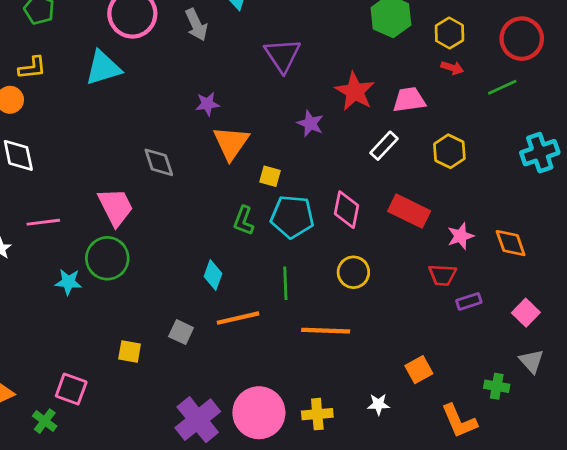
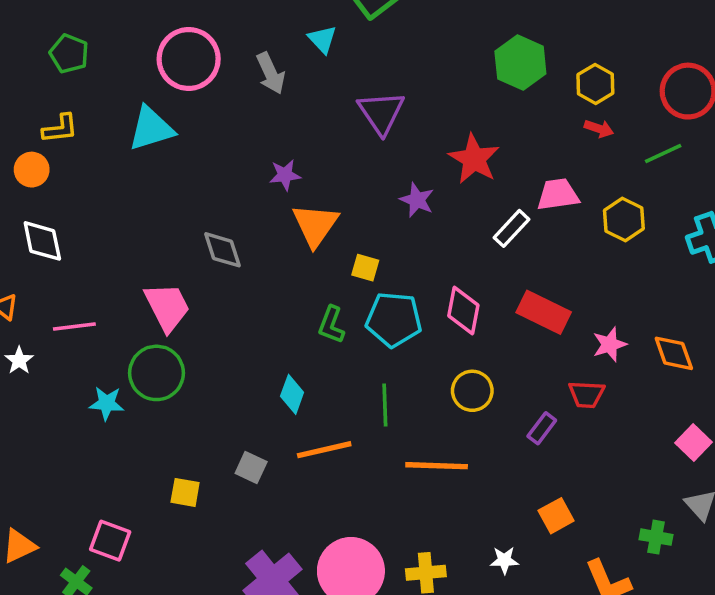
pink trapezoid: (409, 100) -> (558, 195), moved
yellow hexagon: (449, 151) -> (624, 220), moved
purple rectangle: (469, 301) -> (542, 428), moved, turned -35

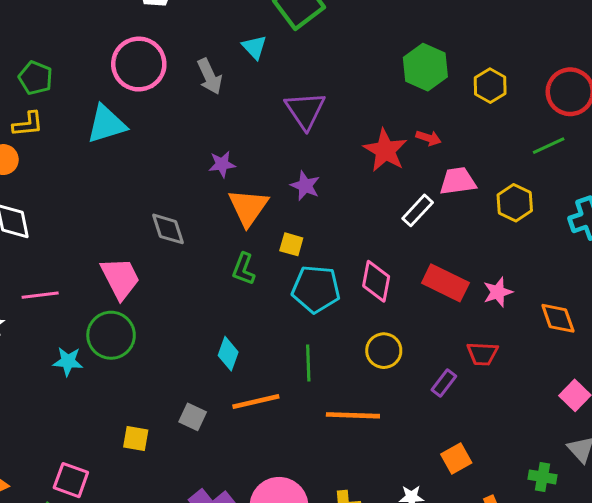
green pentagon: (69, 54) -> (36, 78), moved
red arrow: (599, 129) -> (428, 138), moved
purple star: (417, 200) -> (305, 186), moved
green L-shape: (331, 325) -> (244, 269), moved
pink star: (610, 344) -> (498, 292), moved

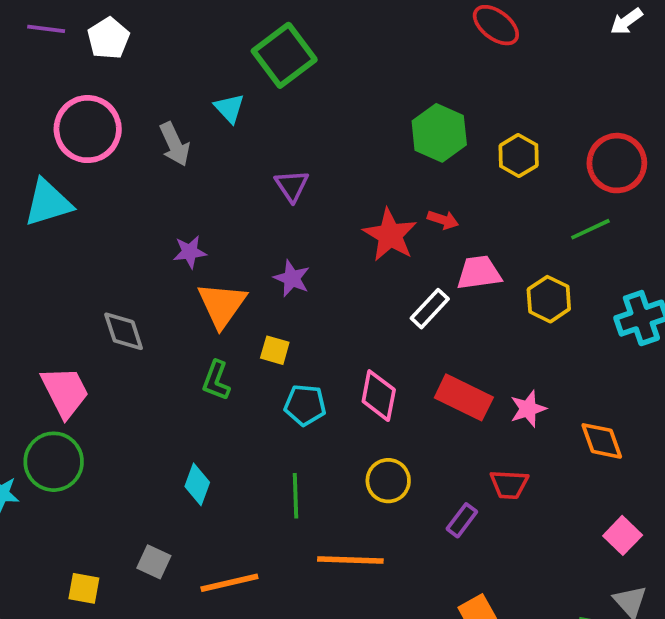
purple triangle: (305, 110) -> (292, 186), size x0.7
cyan pentagon: (316, 289) -> (305, 405), size x0.7
orange line: (256, 401) -> (229, 583), moved

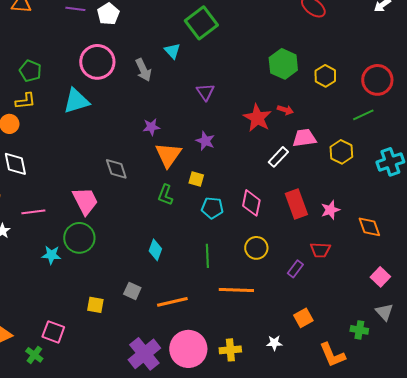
red rectangle: (464, 397) -> (296, 204), turned 44

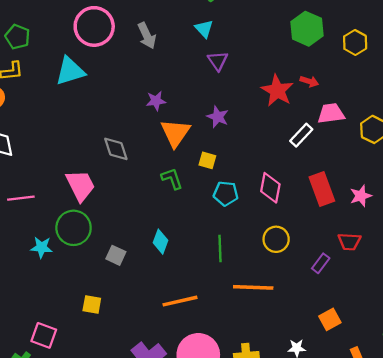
cyan triangle: (172, 51) -> (204, 29), moved
green L-shape: (165, 195) -> (172, 179), turned 140
gray square: (132, 291) -> (116, 255), moved

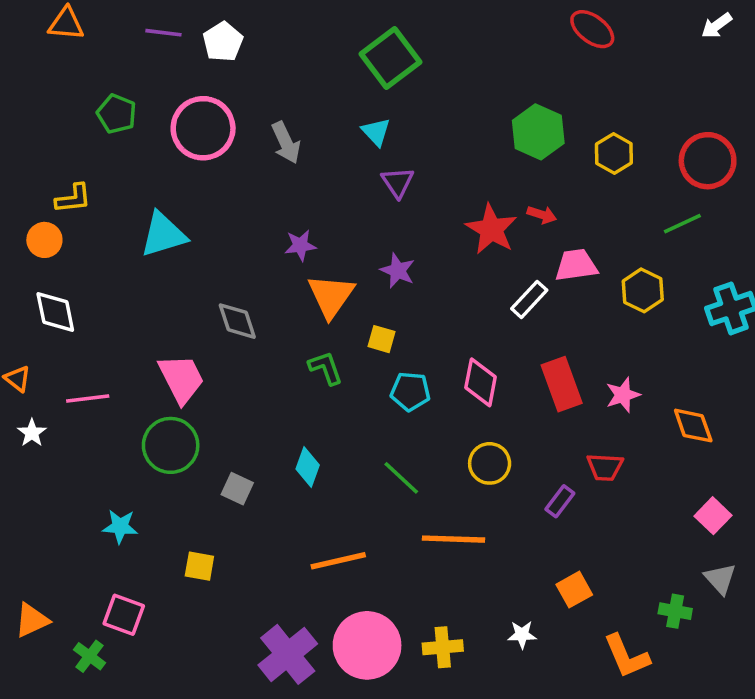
green pentagon: (17, 37) -> (117, 114), moved
cyan triangle: (70, 71) -> (163, 235), moved
cyan star: (42, 247) -> (120, 526), moved
green line: (220, 248) -> (401, 478), turned -45

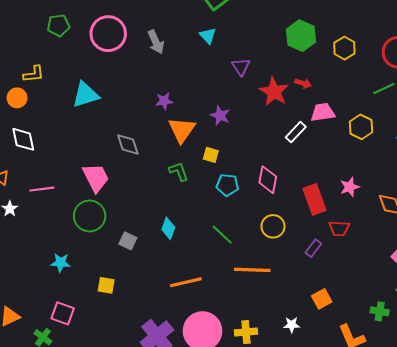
green pentagon: (117, 114) -> (58, 25), turned -30
purple triangle: (398, 182) -> (241, 67), moved
red rectangle: (562, 384) -> (314, 199), moved

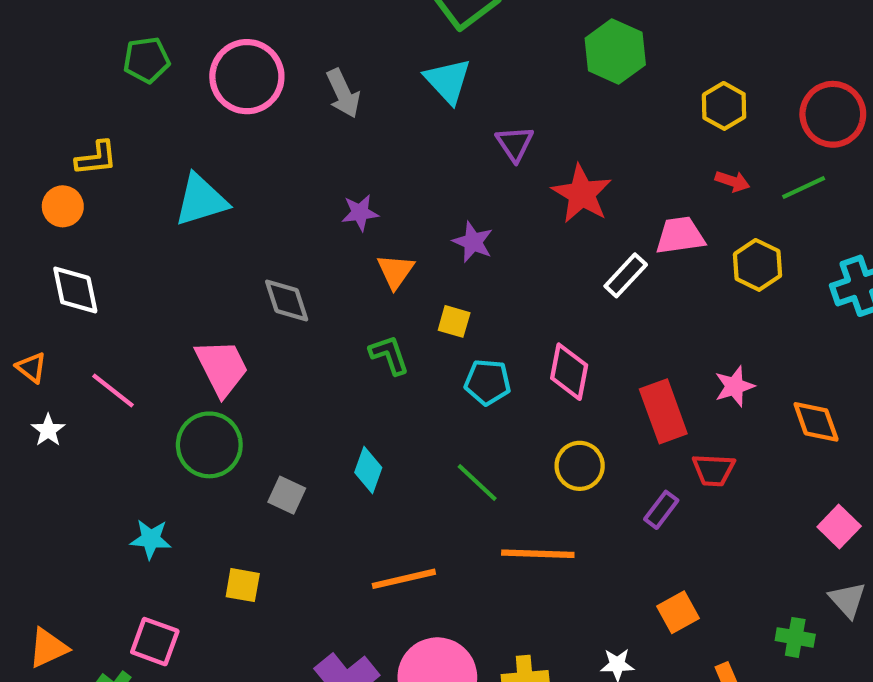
cyan triangle: (208, 36) -> (448, 81), size x1.4
green hexagon: (301, 36) -> (615, 52), moved
red arrow: (303, 83) -> (732, 181), moved
orange triangle: (182, 130) -> (395, 271), size x0.7
pink line: (42, 189) -> (113, 390), turned 45

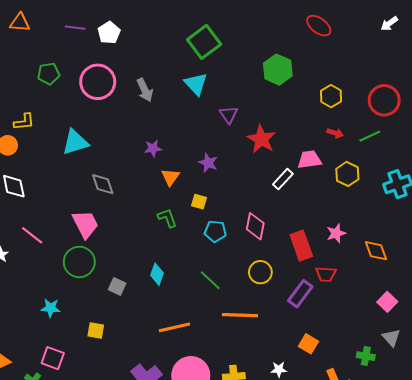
gray diamond: (287, 301) -> (103, 184), moved
purple rectangle: (661, 510) -> (300, 294), size x1.5
orange square: (678, 612) -> (308, 344), turned -30

